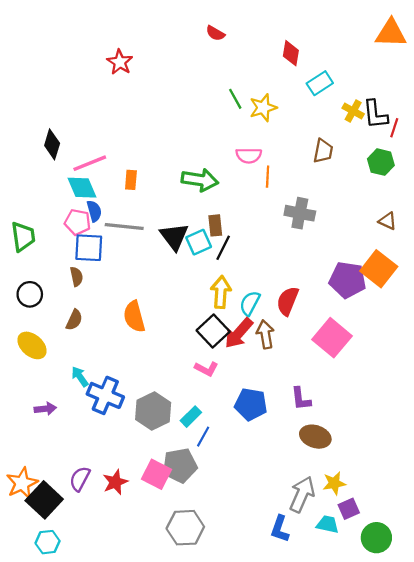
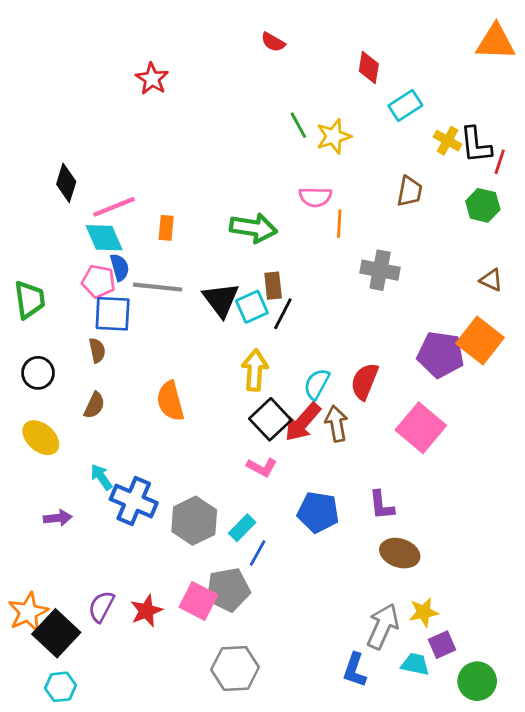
yellow arrow: (221, 292) -> (255, 370), moved

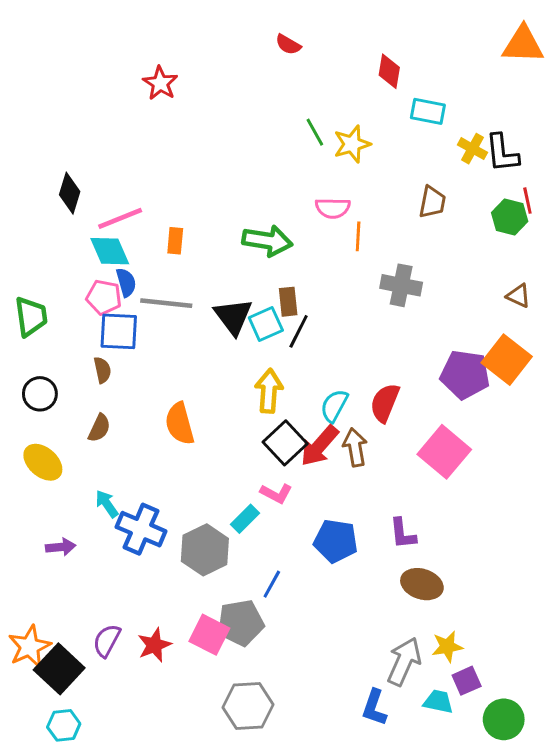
cyan rectangle: (405, 105) -> (428, 111), turned 44
red line: (500, 162) -> (527, 201), moved, turned -30
cyan rectangle: (242, 528) -> (245, 519), moved

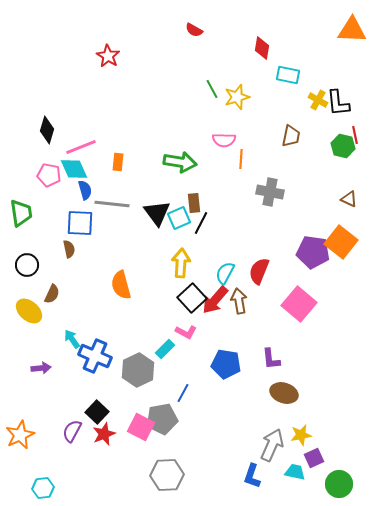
pink pentagon: (104, 297) -> (49, 175), moved
brown semicircle: (99, 428) -> (52, 294), moved
black square: (59, 669) -> (97, 412), moved, size x0.7

